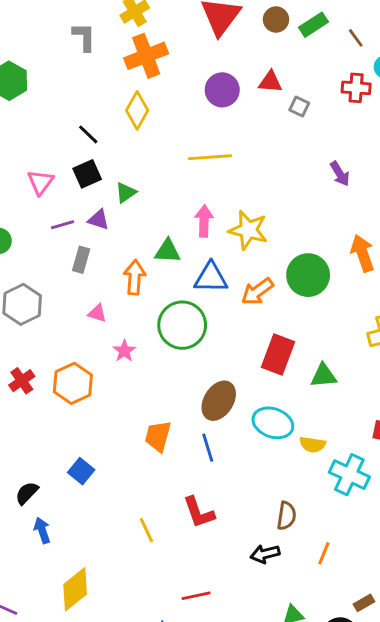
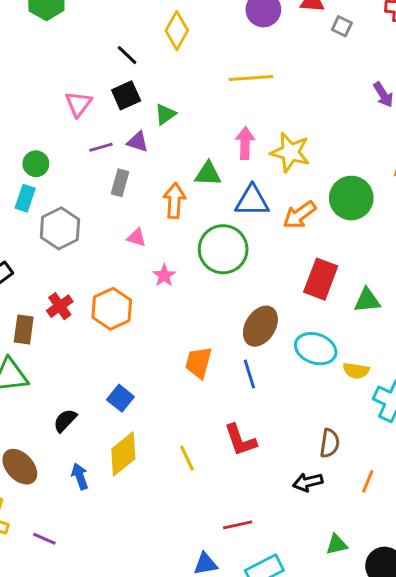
blue arrow: (42, 530) -> (80, 476), moved
yellow diamond: (75, 589) -> (123, 454), moved

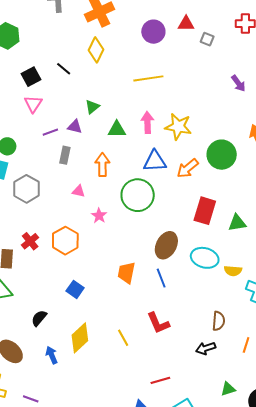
black square: (126, 95) -> (31, 77), moved
green triangle: (208, 174) -> (117, 130), moved
blue square: (120, 398) -> (75, 289), moved

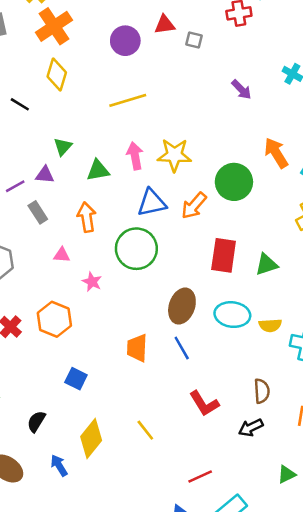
gray rectangle: (65, 155) -> (38, 212), turned -36
red L-shape: (158, 323) -> (204, 404), moved

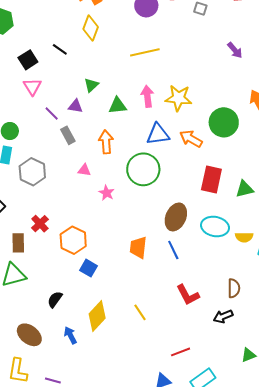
purple line: (15, 186) -> (52, 113), turned 70
orange arrow: (194, 206) -> (191, 139), turned 75
orange hexagon: (54, 319) -> (73, 240), moved

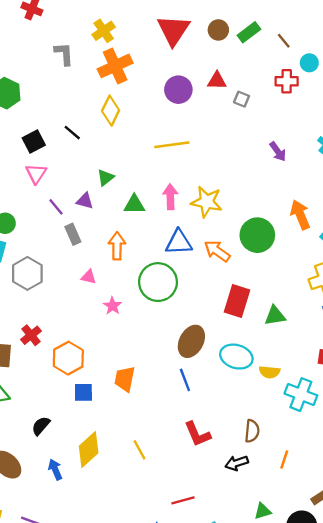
orange trapezoid: (138, 247) -> (125, 379), moved
blue square: (88, 268) -> (83, 392), turned -36

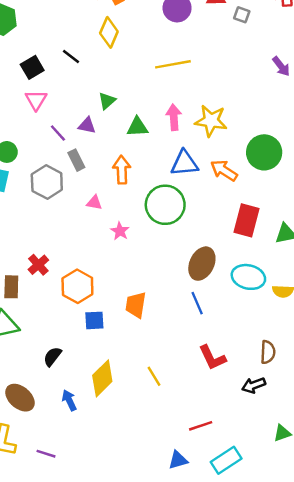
gray hexagon: (27, 273) -> (47, 182), moved

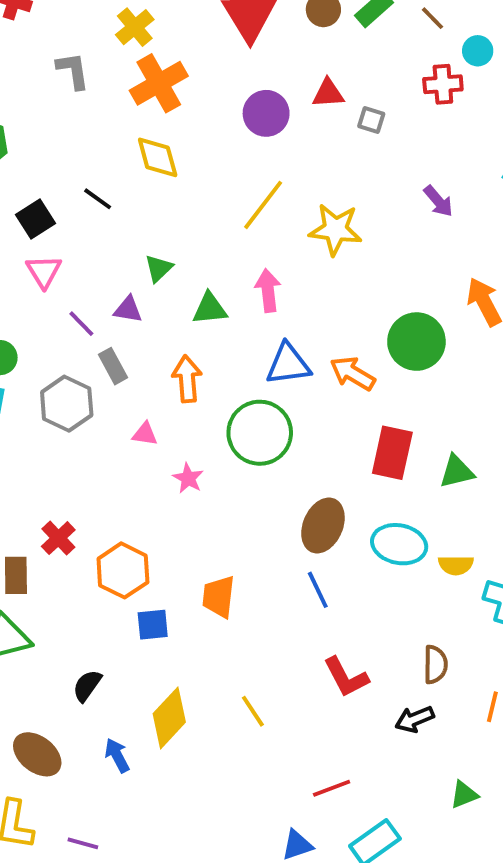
yellow diamond: (109, 32) -> (158, 157), turned -36
yellow line: (173, 64) -> (263, 205), turned -40
yellow star: (211, 121) -> (335, 229), moved

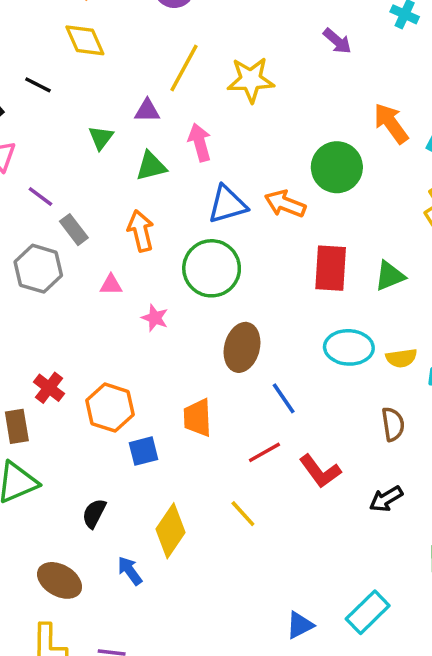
purple triangle: (128, 309) -> (147, 111), moved
brown ellipse: (323, 526) -> (242, 347), moved
brown semicircle: (435, 665) -> (393, 424), moved
red line: (332, 788) -> (264, 452), moved

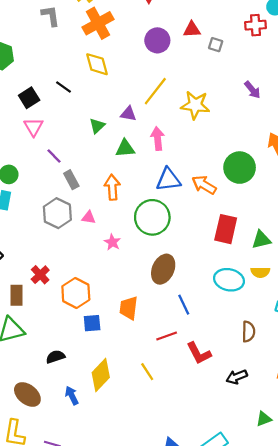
gray hexagon: (38, 269) -> (57, 213), moved
yellow semicircle: (401, 358) -> (260, 272), moved
black semicircle: (94, 513) -> (55, 357), turned 36

